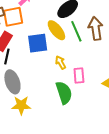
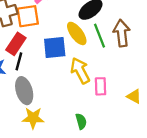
yellow arrow: (61, 62) -> (80, 71), size x1.6
green semicircle: (64, 93) -> (81, 121), moved, size x0.6

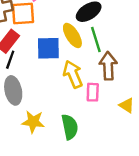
brown arrow: (122, 33) -> (108, 66), moved
yellow star: (33, 118) -> (33, 122), moved
green semicircle: (81, 121) -> (70, 127), size x1.5

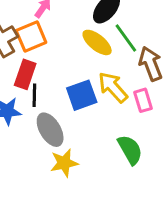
blue square: (48, 48) -> (82, 95), moved
yellow star: (33, 122) -> (64, 163), moved

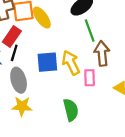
yellow ellipse: (97, 42) -> (42, 18), moved

